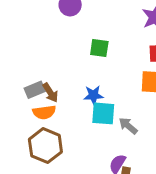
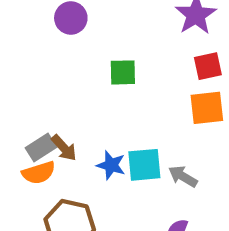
blue star: (93, 95) -> (111, 165), moved, turned 30
orange semicircle: (44, 112) -> (39, 173), moved

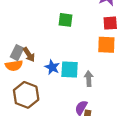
gray rectangle: (41, 148) -> (17, 53), turned -40
gray arrow: (183, 176) -> (89, 79), turned 48

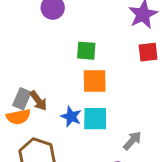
orange square: (106, 45) -> (95, 81), moved
gray arrow: (89, 79) -> (132, 141), moved, turned 48

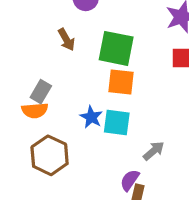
green square: (86, 51) -> (116, 48), size x1.6
brown arrow: (38, 101) -> (66, 40), moved

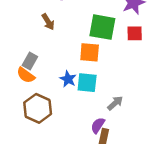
green square: (116, 48) -> (102, 27), moved
orange semicircle: (35, 110) -> (26, 75), turned 42

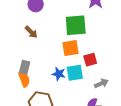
red square: (135, 33) -> (90, 60), moved
orange semicircle: (26, 75) -> (24, 79), turned -133
gray arrow: (115, 103) -> (101, 83), turned 32

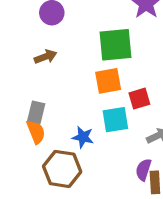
brown arrow: (31, 32) -> (46, 57), turned -64
blue star: (59, 74) -> (83, 137), moved

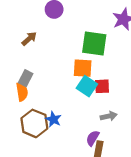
brown arrow: (46, 57) -> (29, 39), moved, turned -35
cyan square: (115, 120) -> (87, 86), moved, turned 30
blue star: (83, 137) -> (53, 119), moved

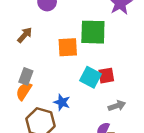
orange square: (83, 68) -> (68, 47), moved
orange semicircle: (22, 92) -> (24, 91), turned -132
blue star: (53, 119) -> (62, 102), moved

